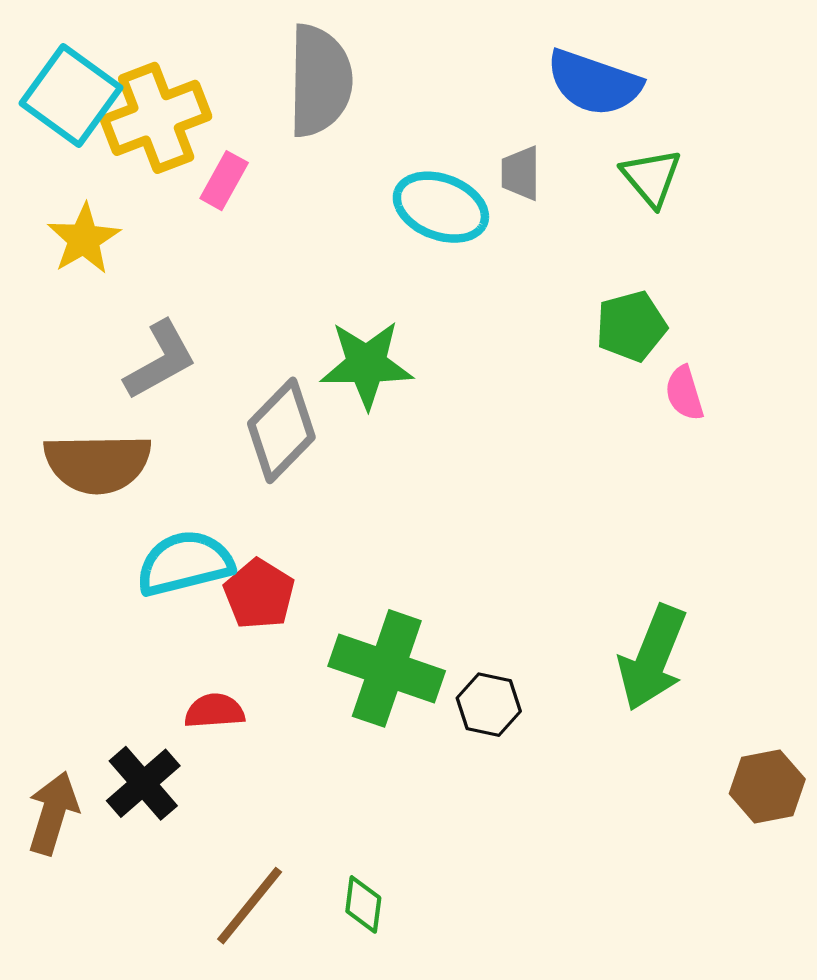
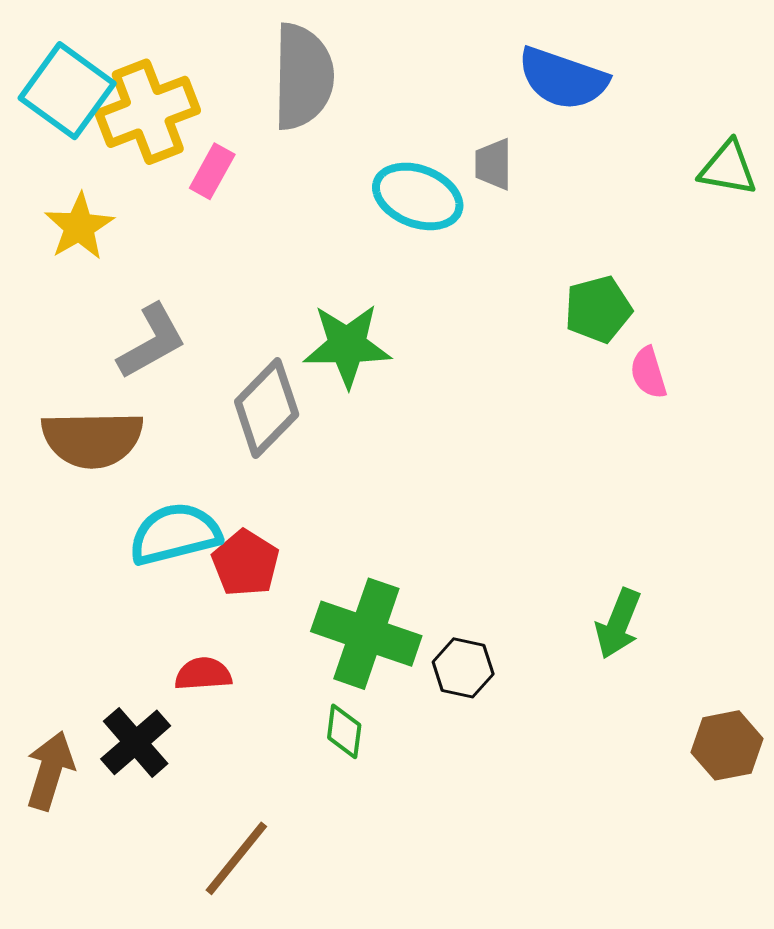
green triangle: (651, 177) -> (728, 168), moved, turned -40
green arrow: (652, 658) -> (618, 624), size x0.7
green diamond: (363, 904) -> (344, 731), moved

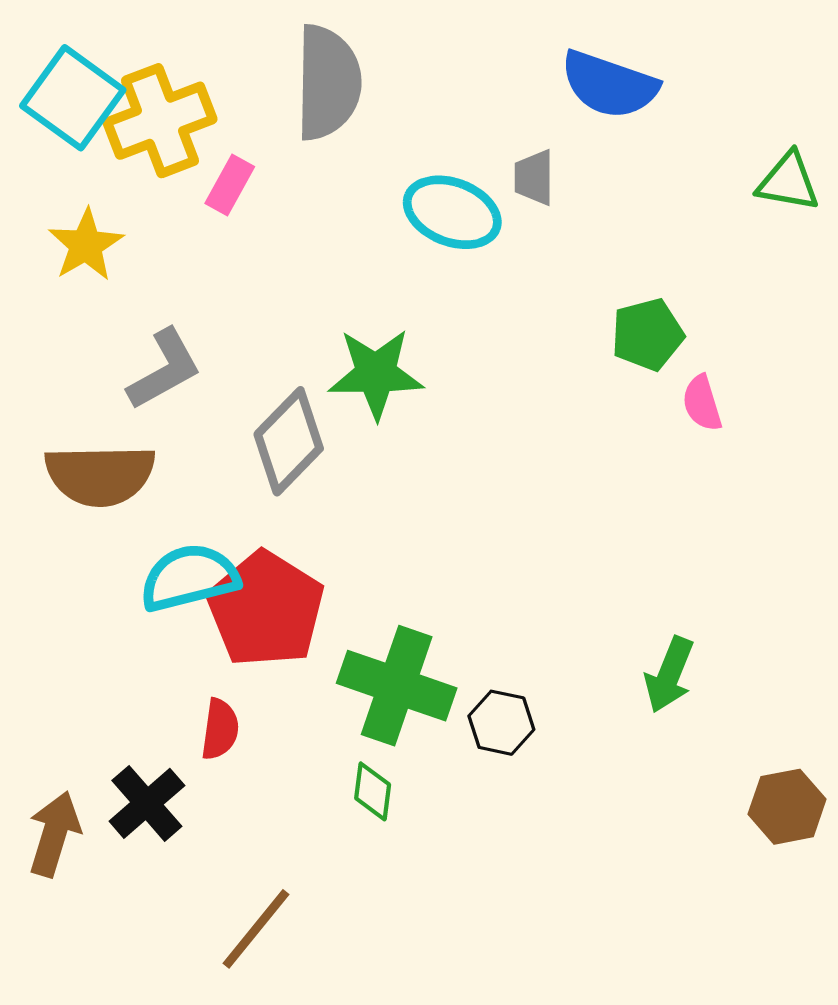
red pentagon: (245, 563) -> (266, 609), size x1.6
red semicircle: (203, 674) -> (220, 729), turned 102

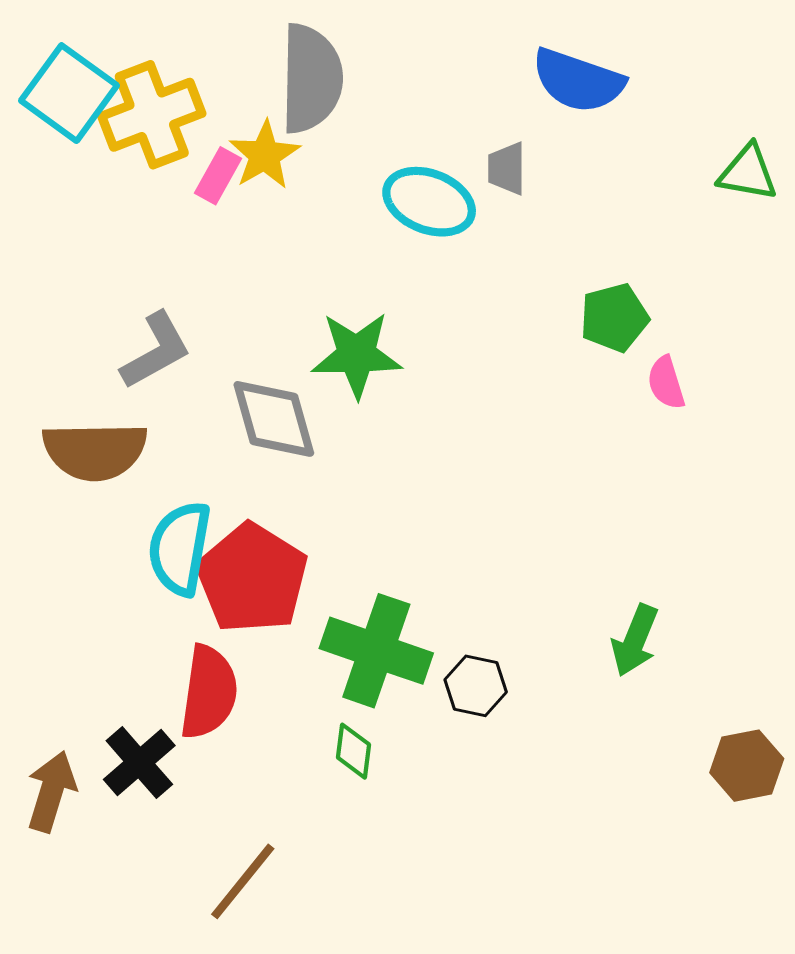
yellow star: (86, 245) -> (265, 155), moved
gray diamond: (289, 441) -> (274, 419), turned -60
cyan semicircle: (189, 578) -> (180, 548), turned -66
red semicircle: (220, 729) -> (209, 692), size x1.6

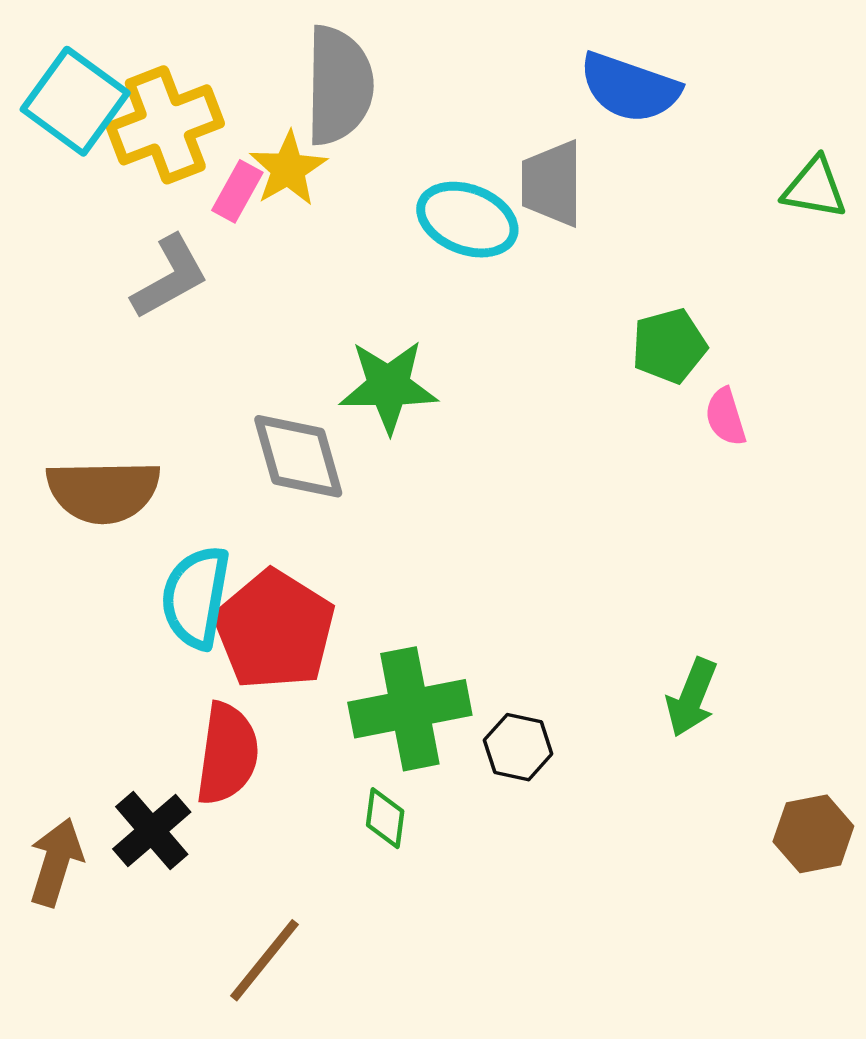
gray trapezoid: (507, 169) -> (552, 183), size x1.5
gray L-shape: (156, 351) -> (170, 277), moved
green cross: (376, 651) -> (410, 709), turned -30

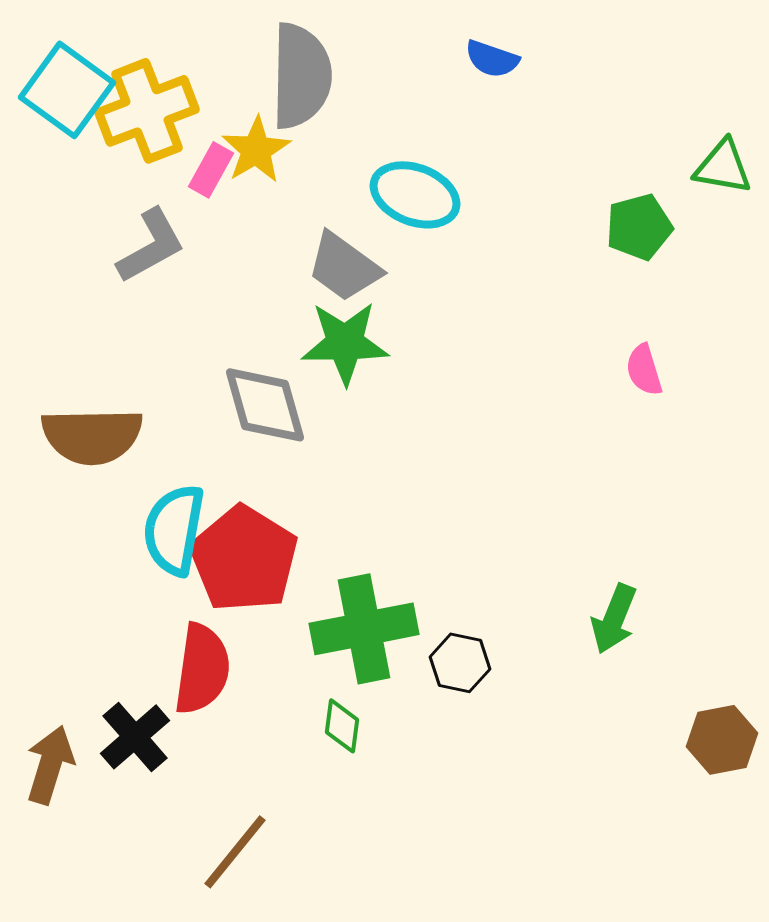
blue semicircle: (630, 88) -> (492, 59), moved, size x0.6
gray trapezoid: (552, 183) -> (344, 267), moved, turned -54
green pentagon: (669, 346) -> (639, 227), moved

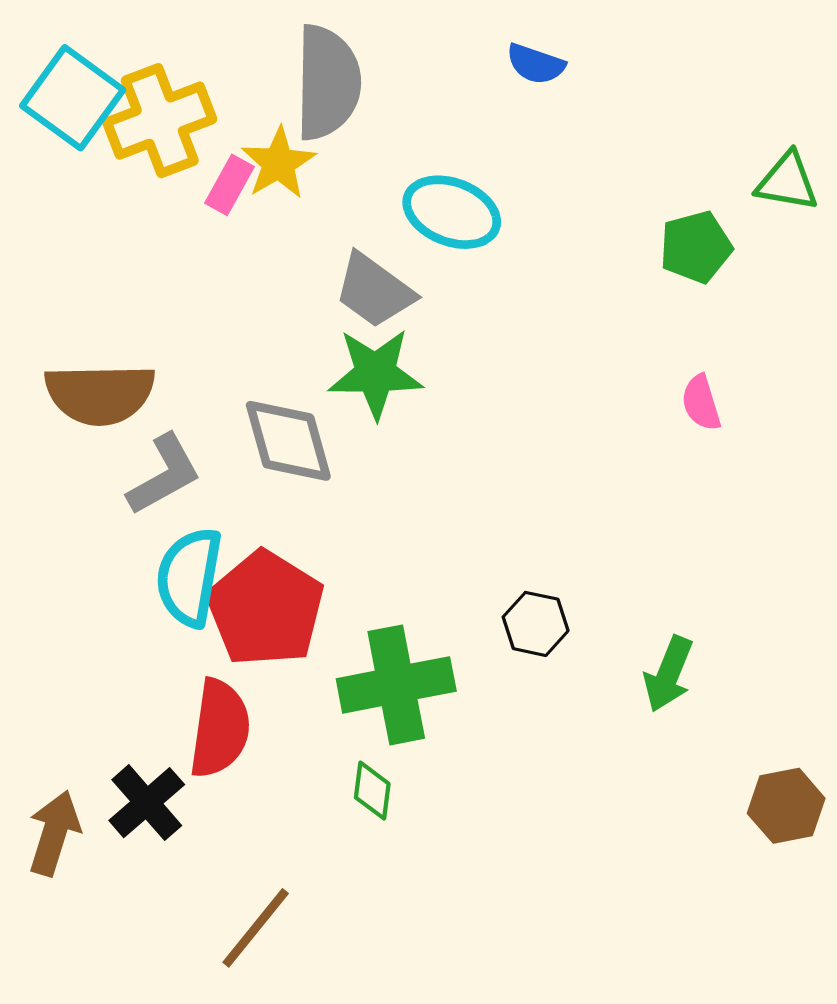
gray L-shape: (151, 246) -> (164, 475), moved
brown semicircle: (92, 436) -> (100, 394), moved
black hexagon: (460, 663) -> (536, 624), moved

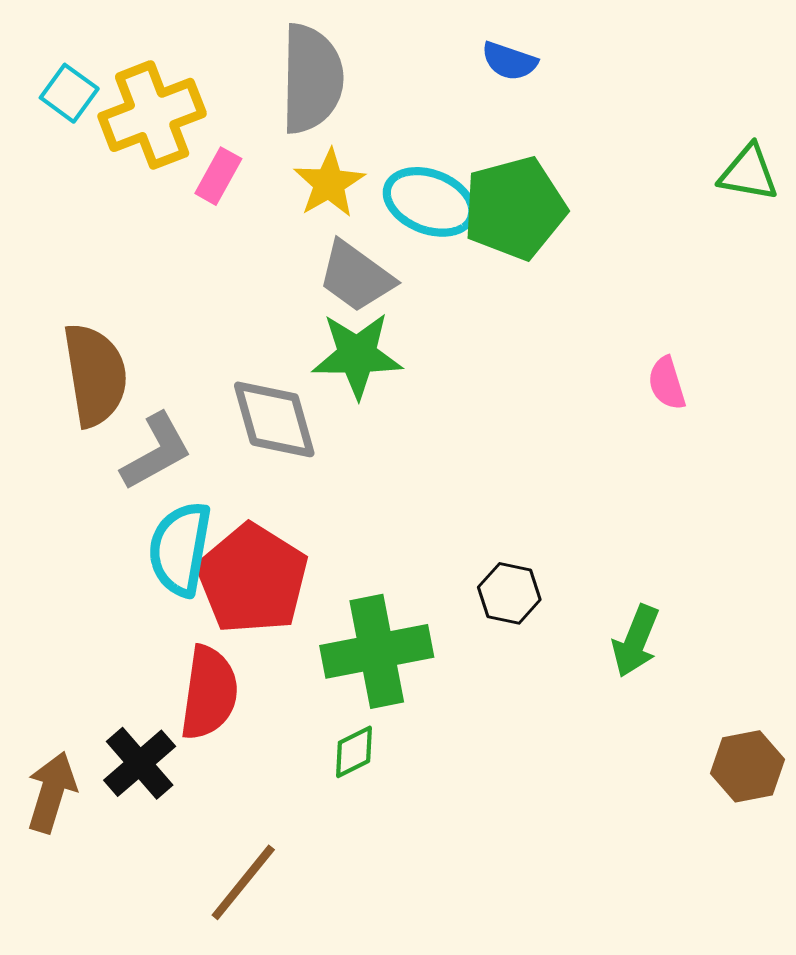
cyan square: (73, 98) -> (69, 93), size x0.6
yellow star: (279, 163) -> (329, 183), moved
green pentagon: (696, 247) -> (515, 208), moved, size x1.5
brown semicircle: (100, 394) -> (95, 375), turned -98
green diamond: (372, 791) -> (354, 752), turned 56

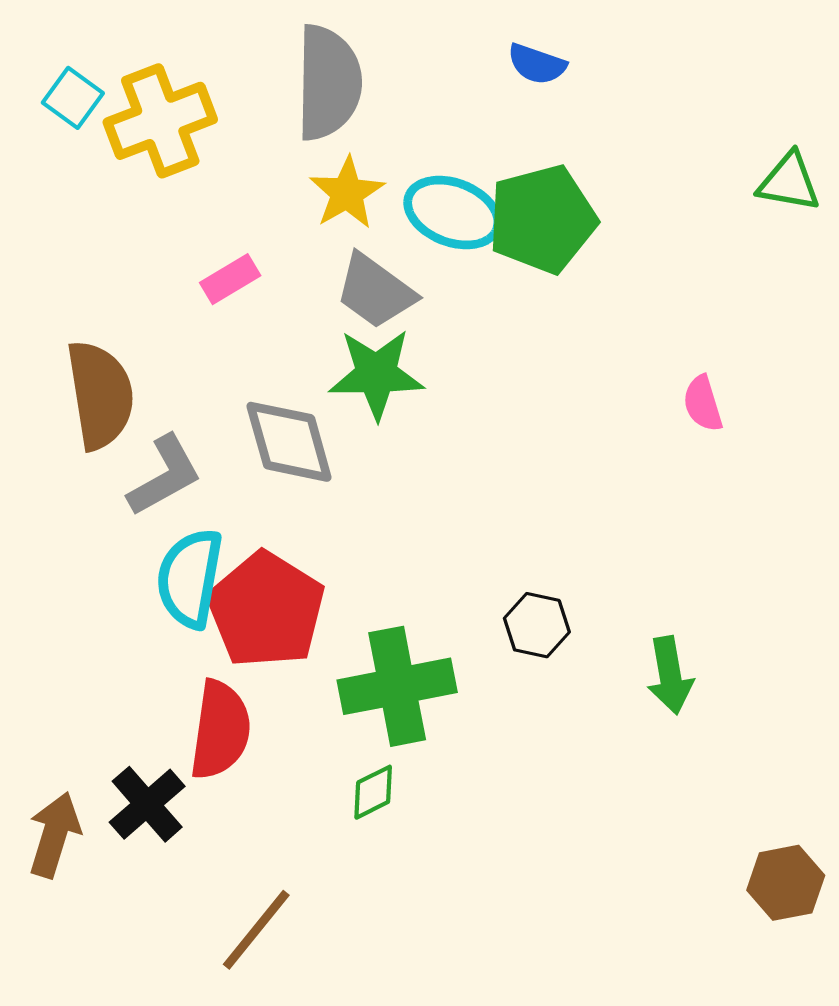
pink rectangle: (218, 176) -> (230, 279), moved, turned 30
green arrow: (636, 641) -> (670, 675), turned -32
brown hexagon: (748, 766) -> (786, 883), moved

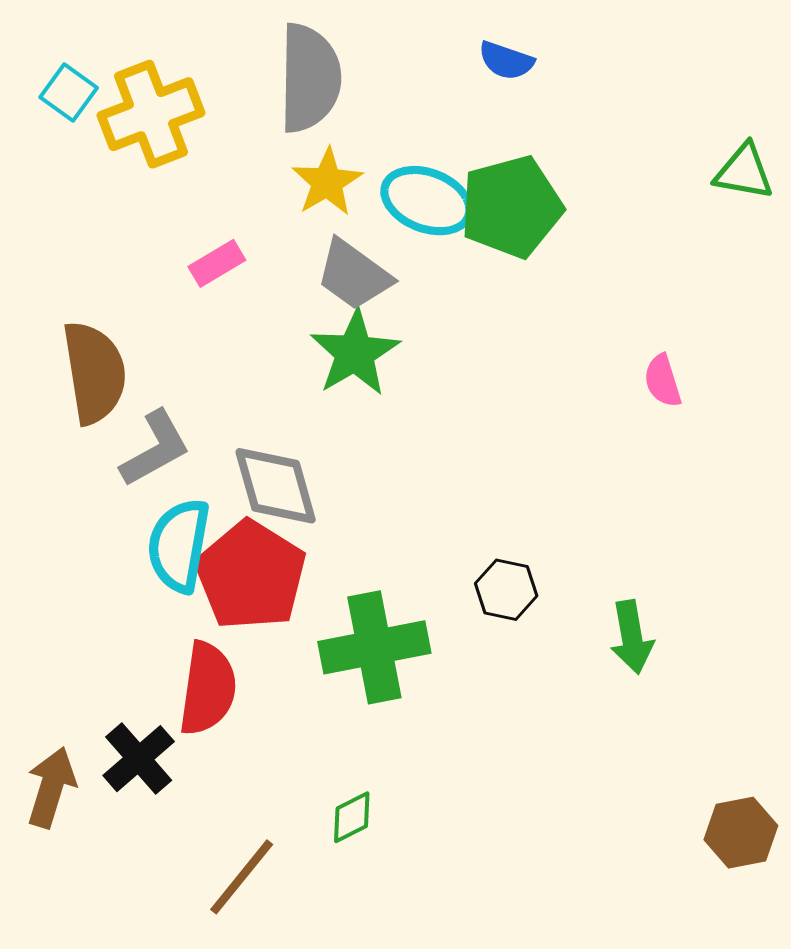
green star: (376, 374) -> (355, 353), turned -30
gray diamond: (289, 442) -> (276, 486), moved
green diamond: (373, 792) -> (352, 817), moved

